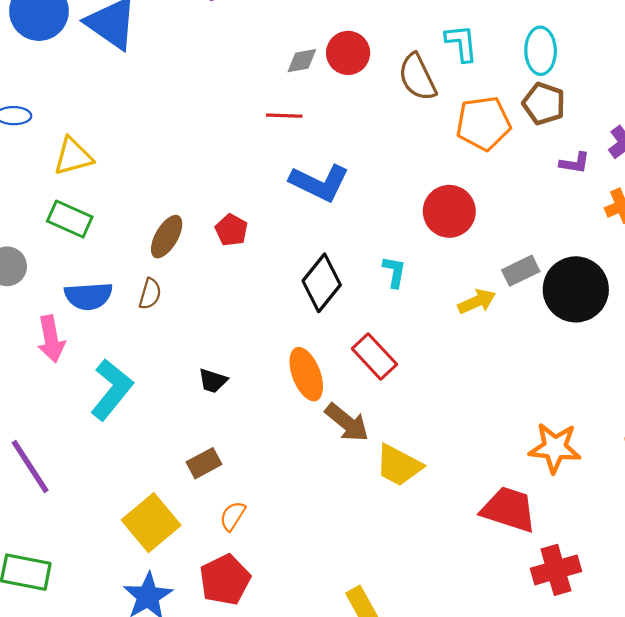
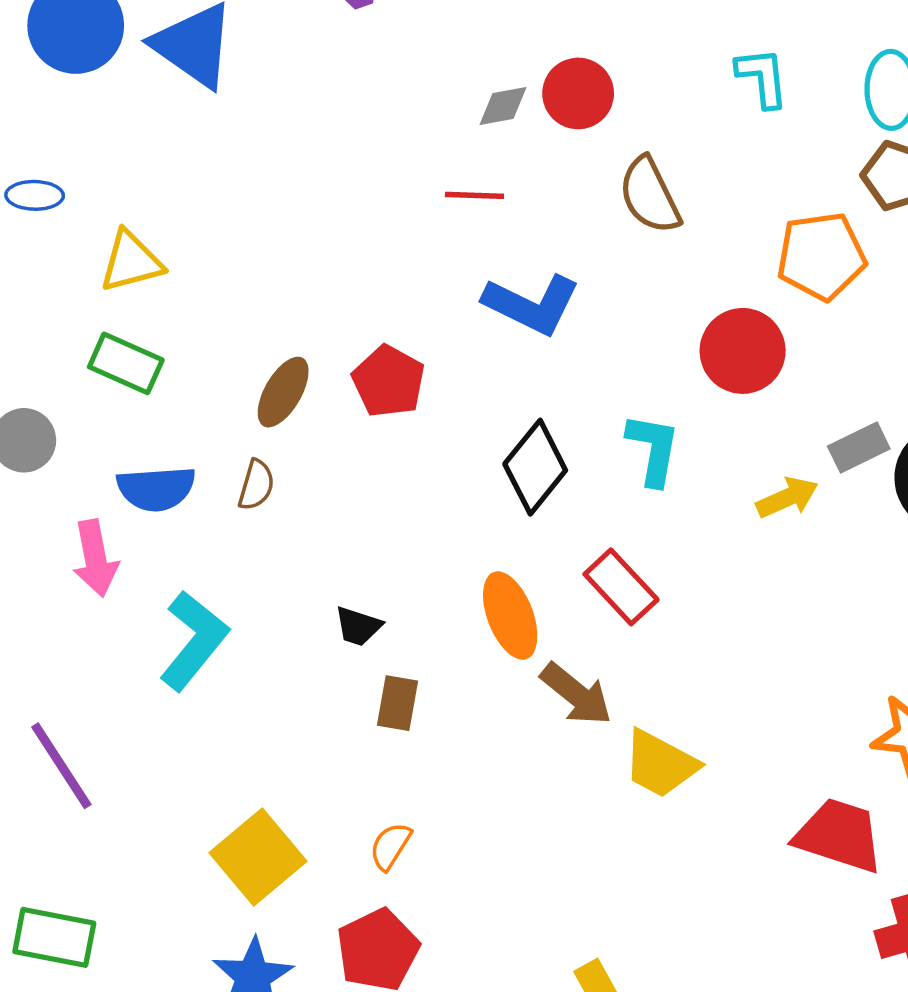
brown semicircle: (417, 77) -> (650, 195), moved
orange pentagon: (483, 123) -> (821, 256), moved
red pentagon: (231, 230) -> (389, 381), size x1.4
cyan L-shape: (394, 272) -> (653, 449), size x1.4
brown rectangle: (204, 463) -> (398, 703), moved, turned -52

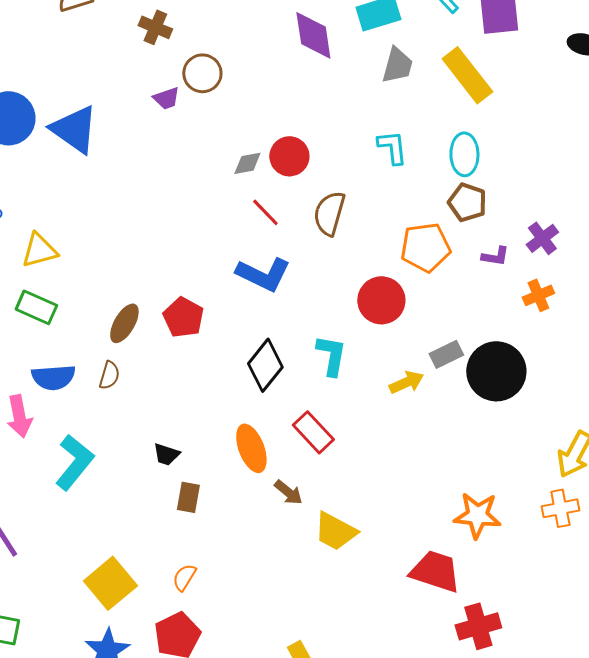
red line: (474, 195) -> (265, 212), moved, turned 44
brown semicircle: (650, 195) -> (329, 213), turned 42
brown arrow: (576, 694) -> (288, 492), size x0.7

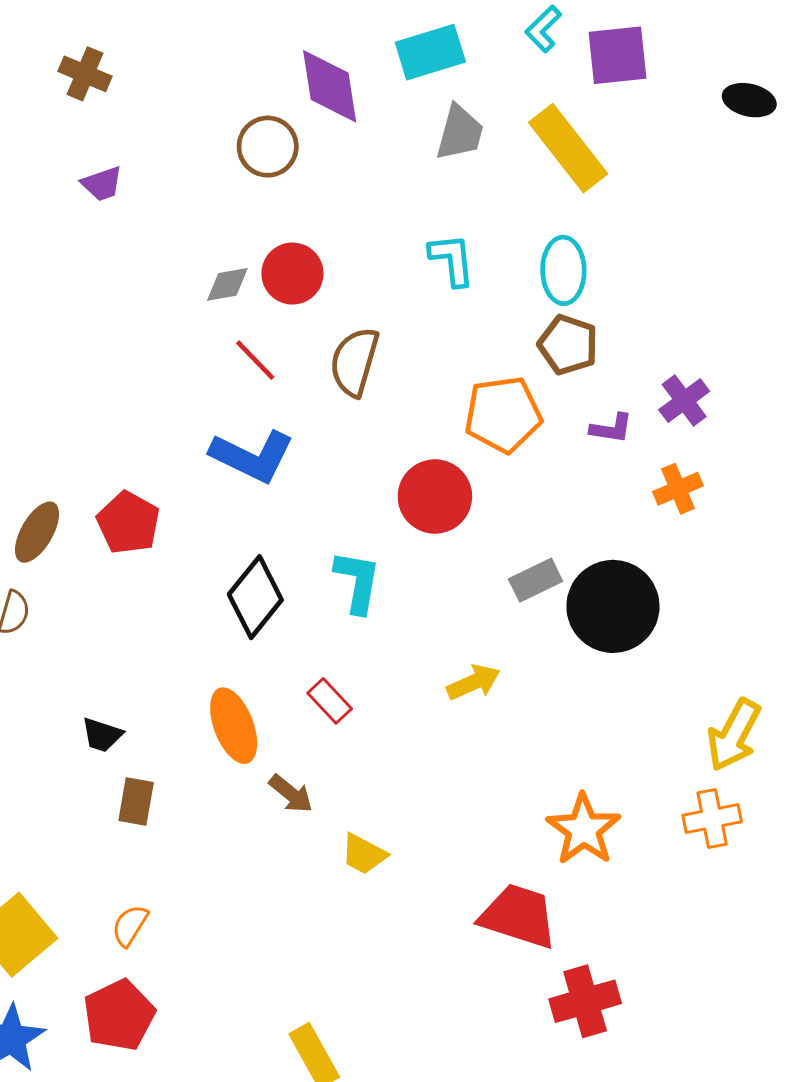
brown circle: (202, 73) -> (268, 147), moved
yellow arrow: (406, 382) -> (474, 682), moved
red rectangle: (313, 432) -> (330, 701), size x0.7
orange star: (477, 515) -> (584, 829), turned 30
yellow trapezoid: (335, 531) -> (364, 854), size x0.7

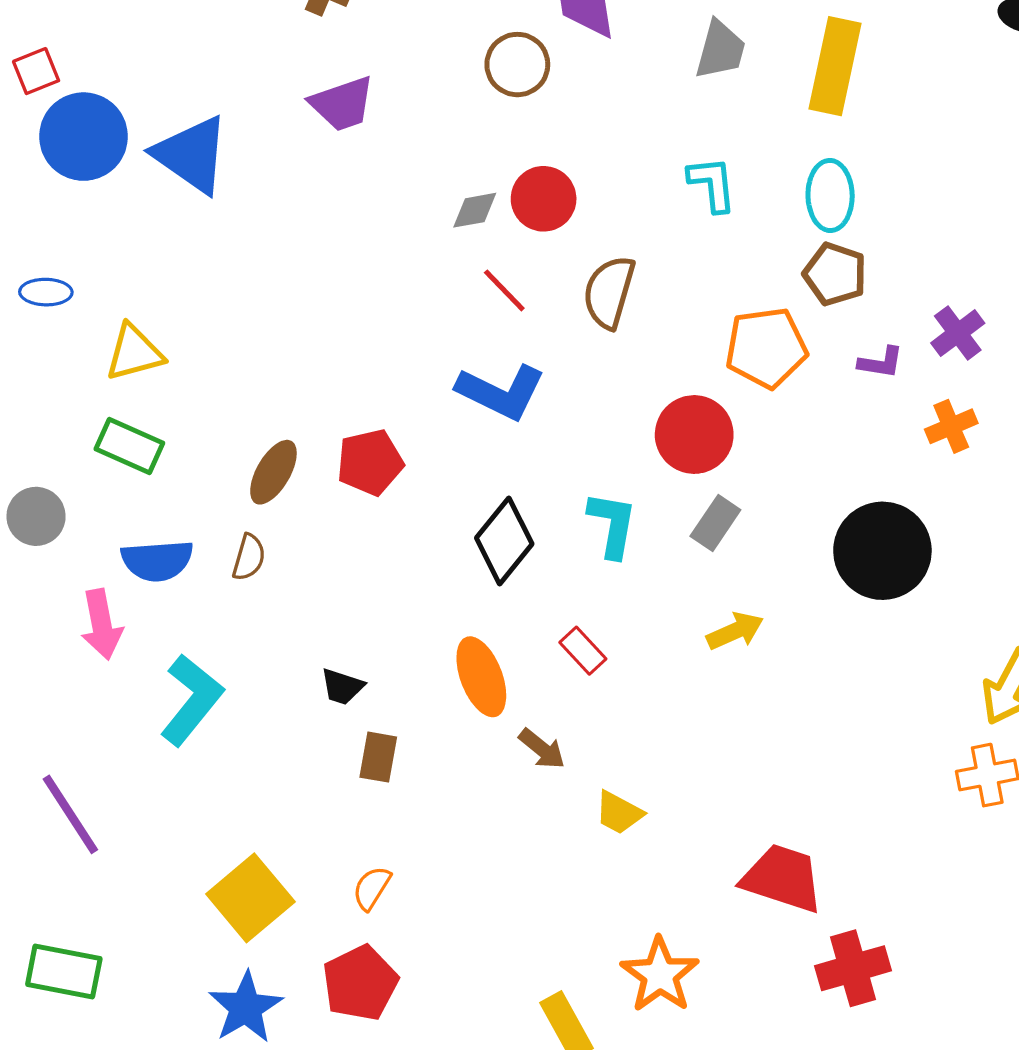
yellow rectangle: (568, 148) -> (835, 66), turned 50
purple trapezoid: (102, 184) -> (342, 104), size x1.5
red pentagon: (128, 523) -> (370, 462), turned 30
gray rectangle: (536, 580) -> (715, 523), moved, turned -30
orange star: (584, 829) -> (660, 975), moved

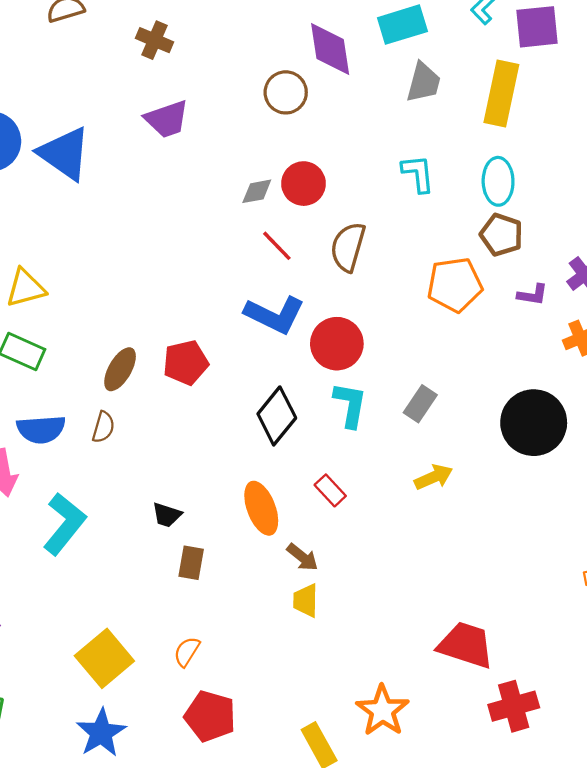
red circle: (694, 435) -> (337, 344), moved
yellow trapezoid: (619, 813) -> (306, 601), moved, turned 63
red pentagon: (360, 983) -> (210, 716), moved, turned -30

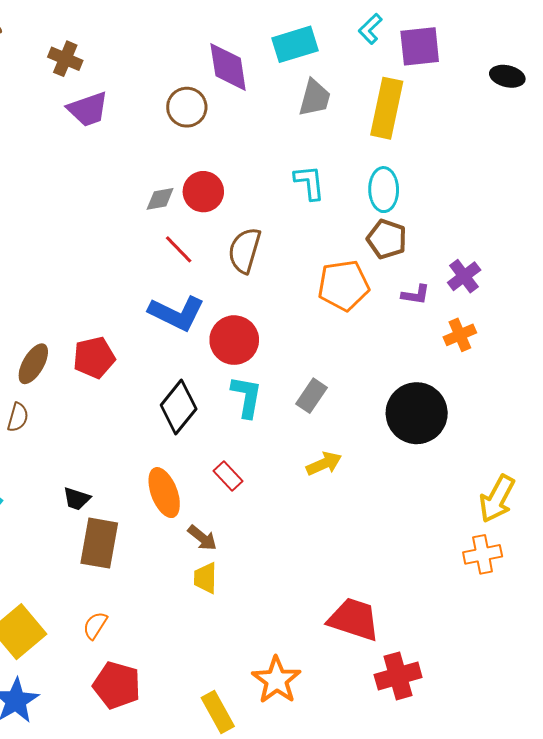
purple trapezoid: (167, 119) -> (88, 109), moved
brown rectangle: (191, 563) -> (99, 543), size x1.6

